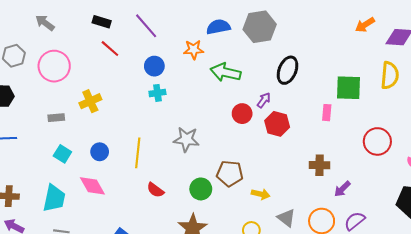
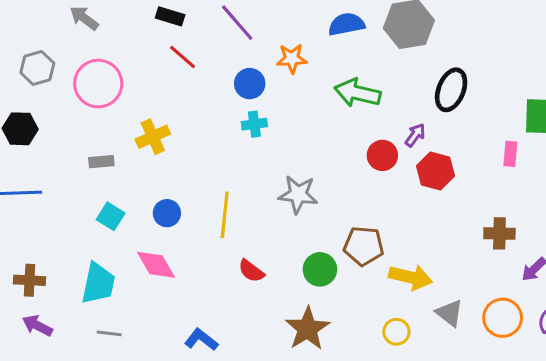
orange star: (194, 50) -> (292, 59), moved
yellow arrow: (261, 194) -> (410, 277), size x1.5

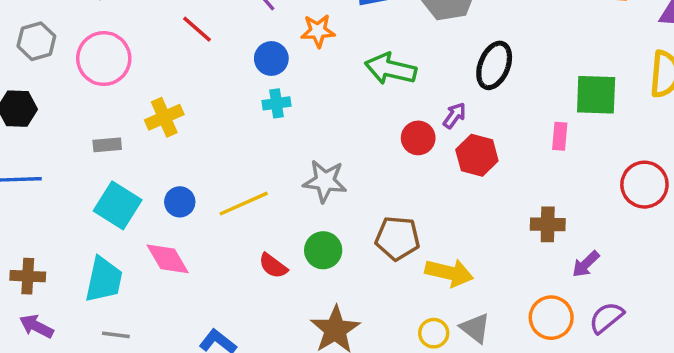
yellow line: (225, 215) -> (244, 204), turned 60
cyan square: (111, 216) -> (118, 205), size x1.5
green circle: (320, 269) -> (323, 250), moved
gray triangle: (450, 313) -> (475, 328), moved

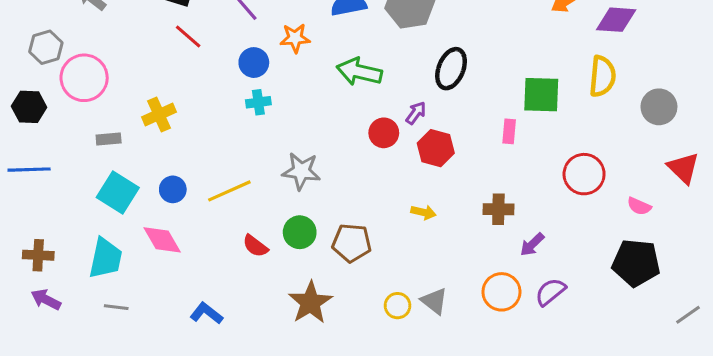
pink circle: (104, 59) -> (84, 78), moved
brown pentagon: (397, 238) -> (352, 243), moved
yellow arrow: (449, 273) -> (424, 212), moved, size x0.6

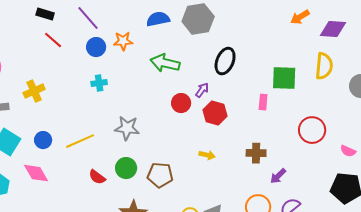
blue circle: (254, 63) -> (96, 47), moved

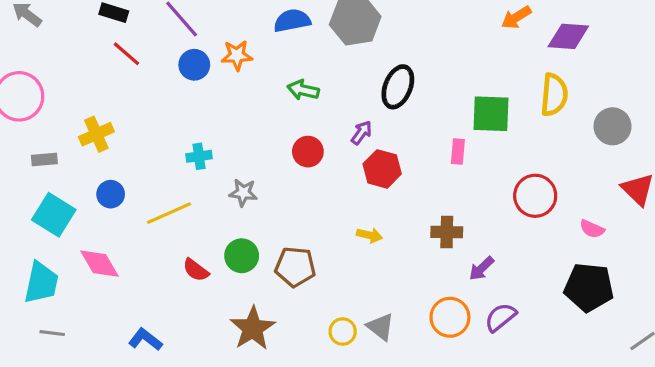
green arrow: (165, 63) -> (303, 90), size x0.7
cyan cross: (99, 83) -> (199, 156), moved
red circle: (181, 103) -> (308, 152), moved
gray star: (127, 128) -> (243, 193), size x0.7
blue circle: (43, 140) -> (111, 194), moved

